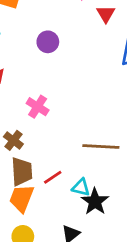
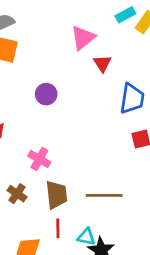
brown trapezoid: (22, 171) -> (56, 195), moved
red line: (53, 177) -> (58, 228), turned -54

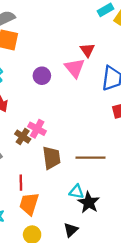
pink triangle: (83, 38) -> (75, 68), moved, turned -30
brown cross: (17, 194) -> (23, 137), moved
red line: (58, 228) -> (21, 183), moved

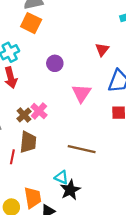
pink triangle: (75, 68) -> (81, 93), moved
brown trapezoid: (51, 158) -> (28, 142), moved
orange trapezoid: (29, 204) -> (33, 198), moved, turned 140

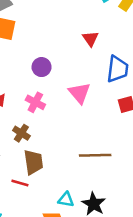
pink cross: (39, 111) -> (35, 102), moved
red line: (12, 157) -> (20, 183), turned -72
cyan triangle: (61, 177) -> (66, 200), moved

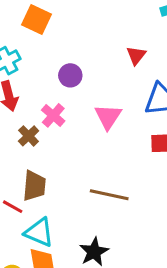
brown cross: (21, 133) -> (29, 136), moved
cyan triangle: (66, 200) -> (39, 232), moved, size x1.5

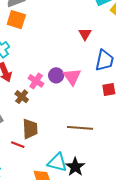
purple circle: (70, 75) -> (56, 75), moved
cyan triangle: (39, 232) -> (57, 162), moved

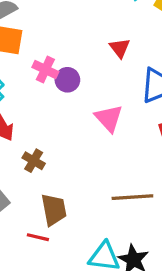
purple circle: (56, 75) -> (67, 80), moved
pink cross: (36, 81) -> (45, 70), moved

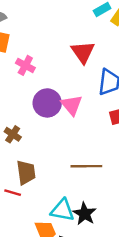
red triangle: (120, 48) -> (83, 52), size x1.5
purple circle: (67, 80) -> (47, 103), moved, size x1.5

